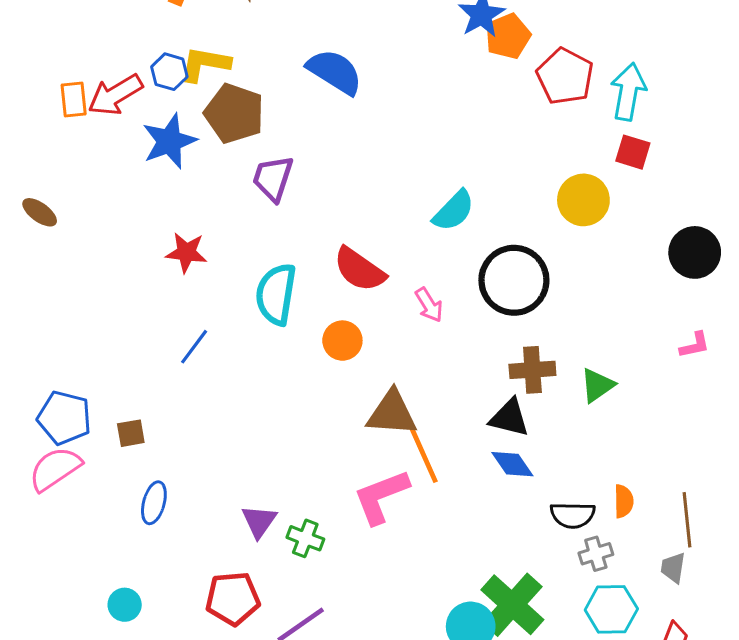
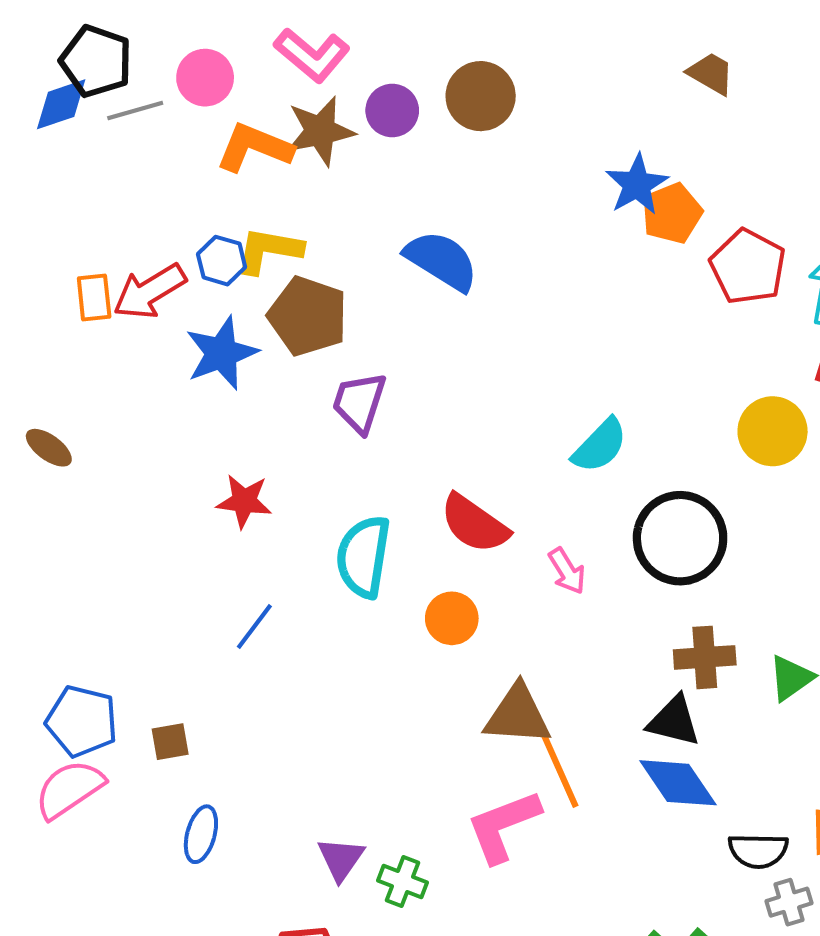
blue diamond: (512, 464) -> (678, 783), size x1.4

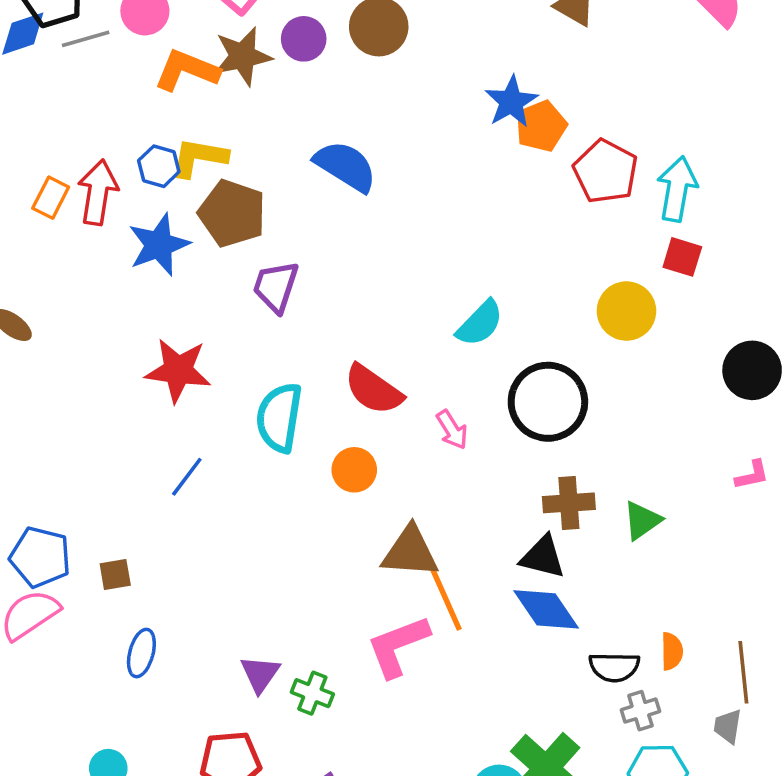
red arrow: (150, 291) -> (98, 192), turned 130
orange rectangle: (94, 298) -> (51, 198), turned 33
red star: (244, 501) -> (178, 370), size x1.4

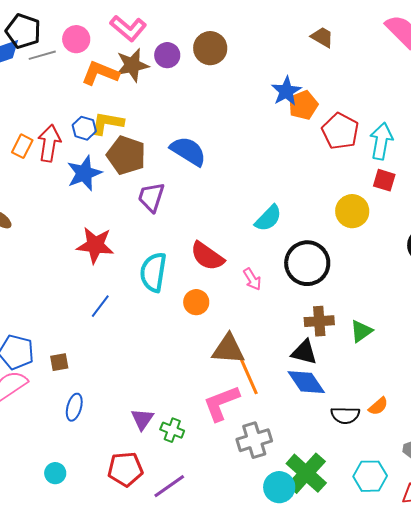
blue semicircle: (346, 166) -> (188, 151), moved
orange semicircle: (672, 651) -> (378, 406), turned 50
gray cross: (640, 711) -> (254, 440), moved, size x1.6

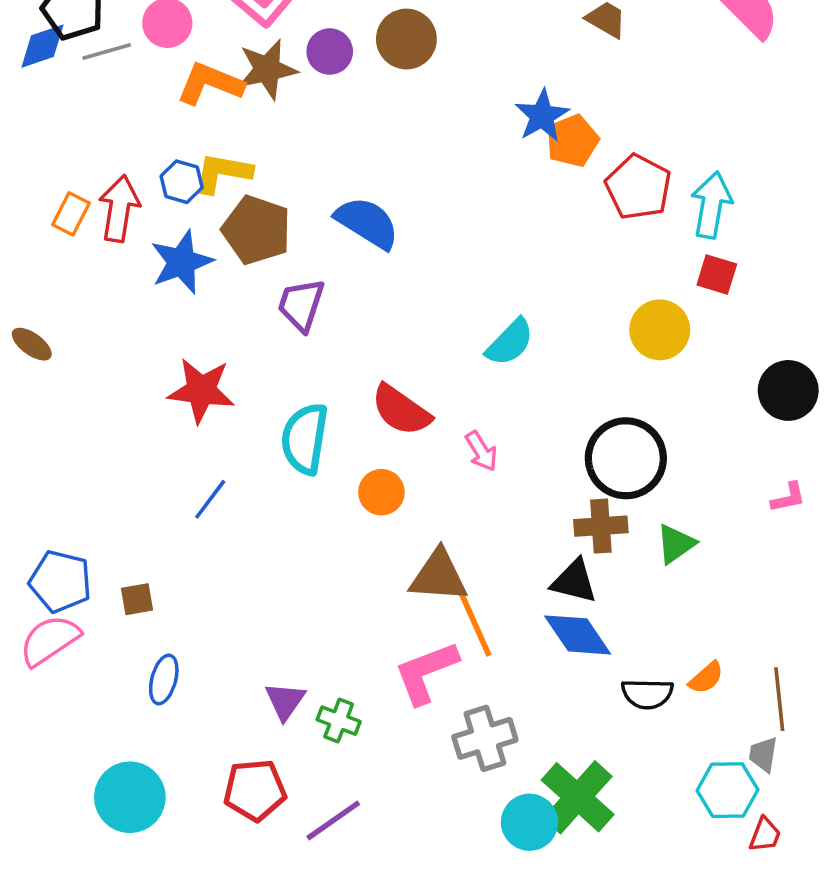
black circle: (307, 263) -> (626, 458), moved
cyan circle: (55, 473) -> (130, 797), size x1.8
cyan hexagon: (370, 476) -> (728, 790), moved

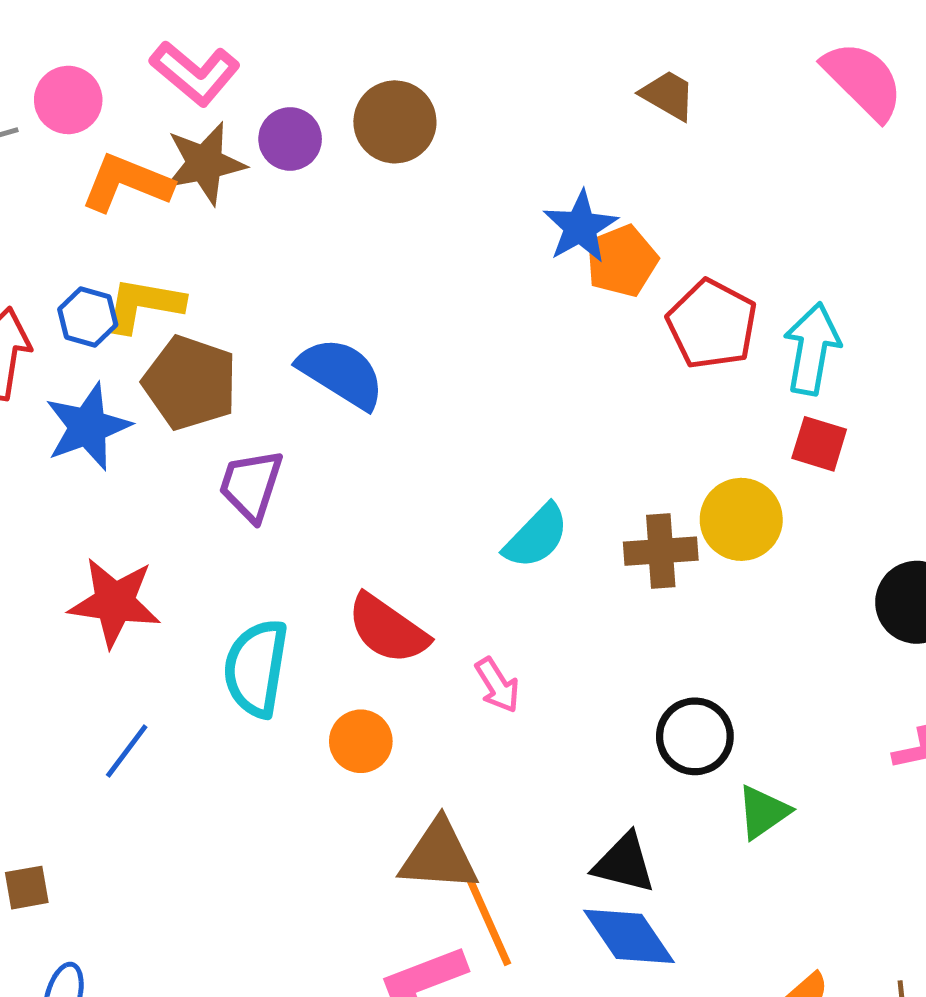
black circle: (626, 458) -> (695, 736), moved, size x0.7
brown cross: (601, 526) -> (661, 551), moved

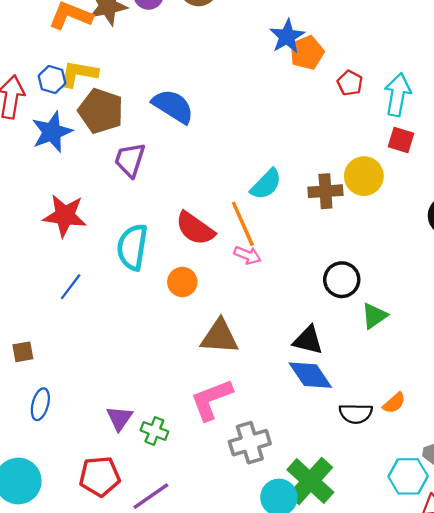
red pentagon: (712, 324) -> (350, 83), size x0.6
pink arrow: (497, 685) -> (247, 255), turned -36
orange line: (488, 919) -> (243, 224), moved

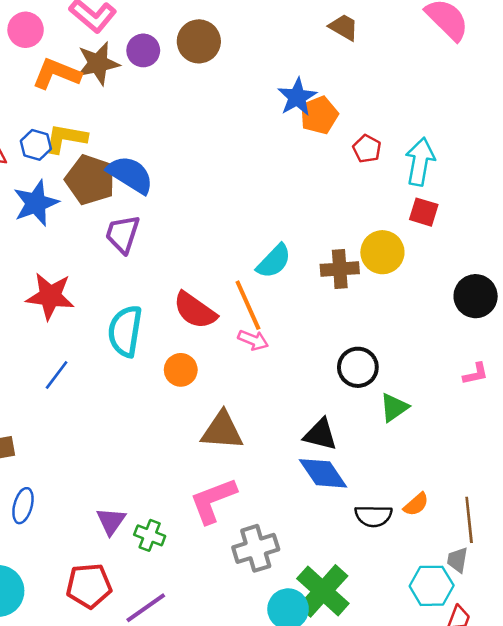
blue semicircle: (173, 106) -> (130, 175), moved

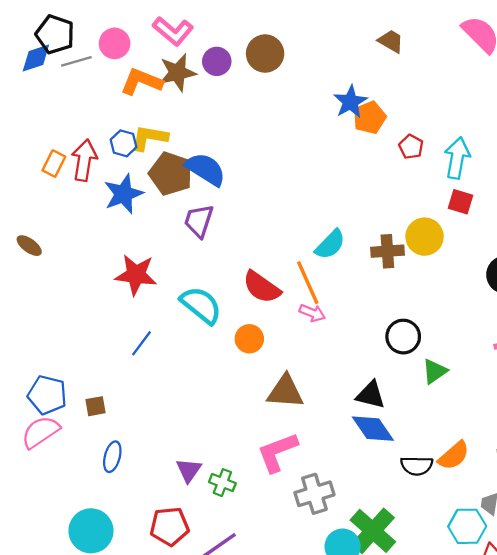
cyan semicircle: (125, 331) -> (201, 305), turned 120
orange semicircle: (416, 504) -> (454, 456), size x1.4

